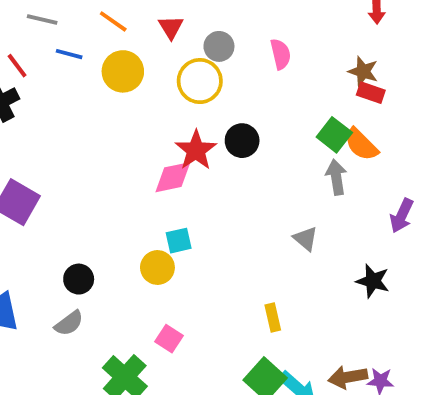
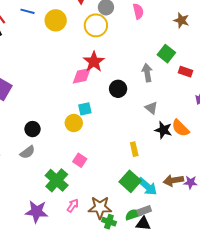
red rectangle: (371, 93) -> (185, 72), moved
black circle: (242, 141) -> (118, 89), moved
orange semicircle: (361, 144) -> (180, 128), moved
gray arrow: (336, 177) -> (147, 73), moved
black star: (373, 281) -> (163, 130), moved

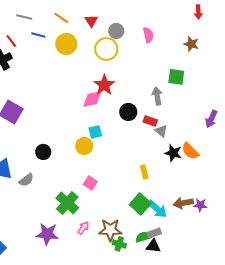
green square: (166, 54) -> (176, 77), turned -30
red rectangle: (185, 72) -> (150, 121), moved
gray semicircle: (27, 152) -> (26, 180), moved

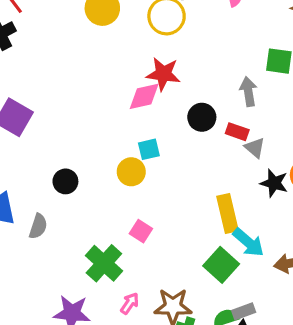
red star: (104, 85) -> (163, 74), turned -30
yellow rectangle: (144, 172) -> (228, 214), size x1.6
gray semicircle: (26, 180) -> (38, 226), turned -35
cyan arrow: (157, 209) -> (248, 242), moved

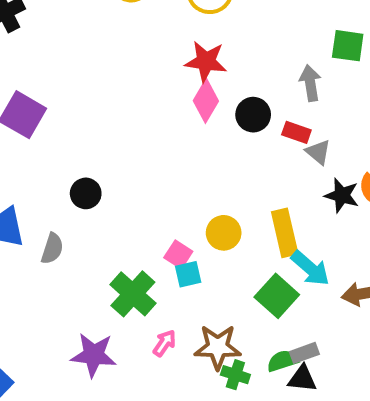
pink diamond: (144, 96) -> (206, 101), moved, turned -48
cyan square: (149, 149) -> (188, 274), moved
yellow circle: (131, 172) -> (224, 233), moved

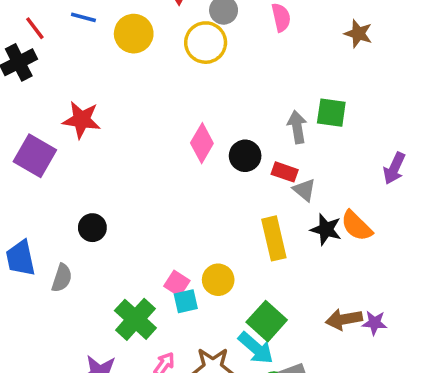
green square: (348, 46) -> (331, 113), moved
red star: (206, 61) -> (82, 120), moved
yellow circle: (224, 233) -> (218, 280), moved
yellow rectangle: (285, 233) -> (274, 238), moved
cyan arrow: (310, 268) -> (256, 348), moved

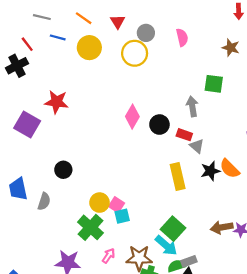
green square: (331, 113) -> (214, 84), moved
black star: (326, 229) -> (210, 171), turned -30
yellow circle: (218, 280) -> (100, 203), moved

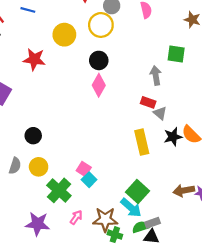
yellow circle: (89, 48) -> (64, 35), moved
red star: (57, 102) -> (34, 59), moved
black circle: (159, 125) -> (99, 60), moved
yellow circle: (100, 203) -> (39, 167), moved
cyan square: (122, 216) -> (89, 180), turned -32

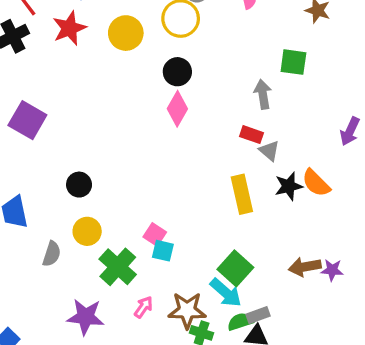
red star: (34, 59) -> (69, 28), moved, turned -30
gray semicircle: (15, 166) -> (52, 254), moved
cyan square: (89, 180) -> (163, 251), turned -32

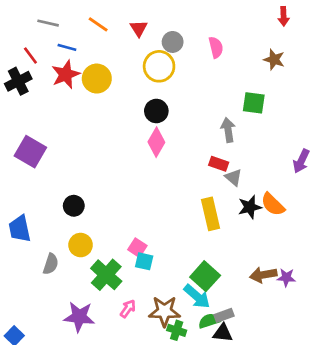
yellow circle: (126, 33) -> (97, 79), moved

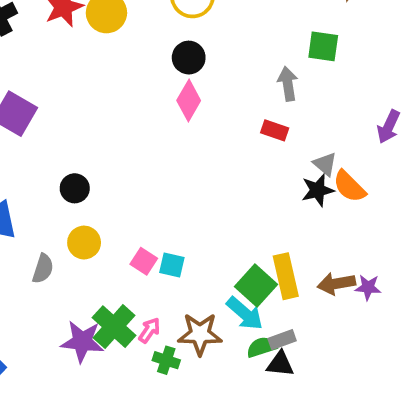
gray triangle: (233, 177) -> (325, 164), moved
yellow rectangle: (210, 214) -> (286, 276), moved
pink square: (137, 248) -> (144, 261), moved
green cross: (106, 275) -> (114, 327), moved
green cross: (177, 330) -> (166, 360), moved

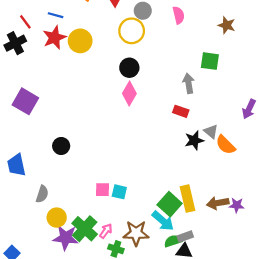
black star: (318, 190) -> (194, 140), moved
yellow circle: (84, 243) -> (57, 218), moved
pink square: (144, 261) -> (103, 190), turned -32

